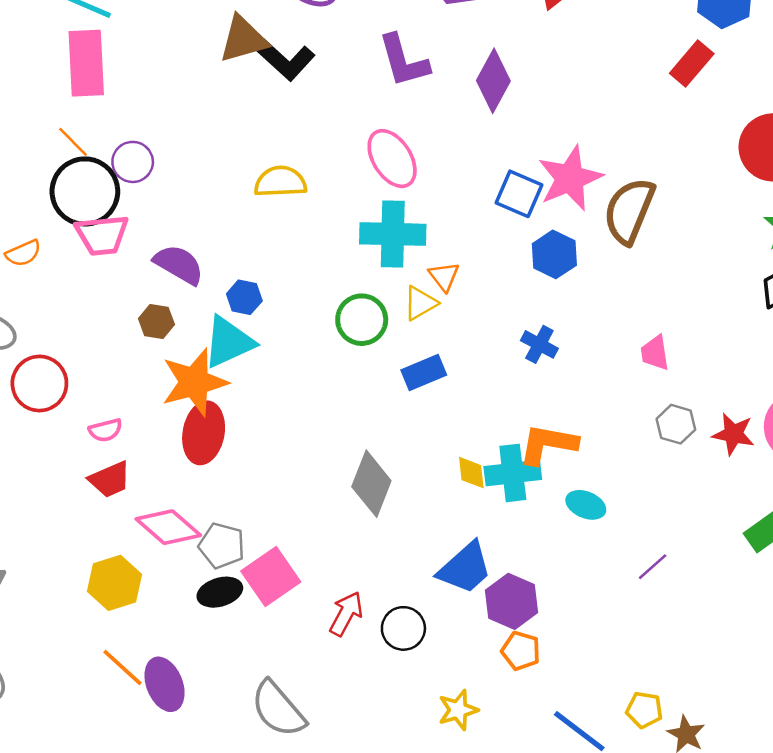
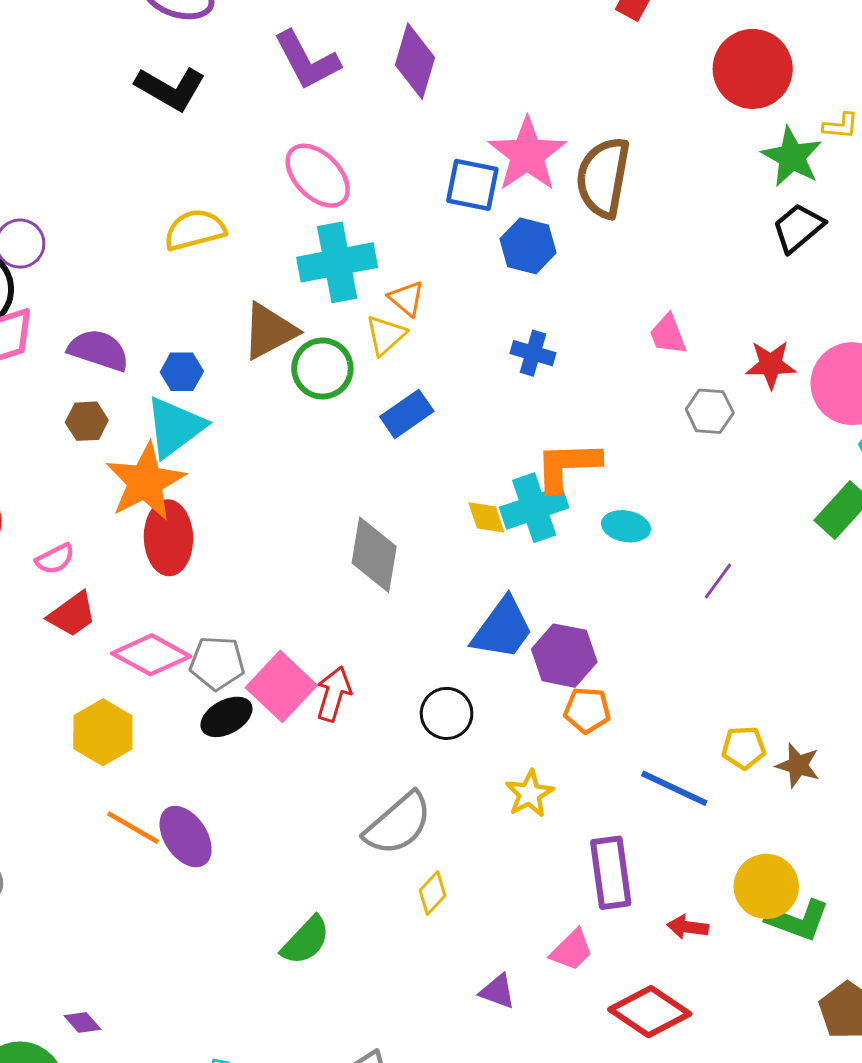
brown triangle: (243, 39) -> (269, 331), moved
red star: (733, 434) -> (771, 365), moved
red arrow: (346, 614) -> (334, 694), moved
gray semicircle: (278, 709) -> (398, 824), moved, turned -78

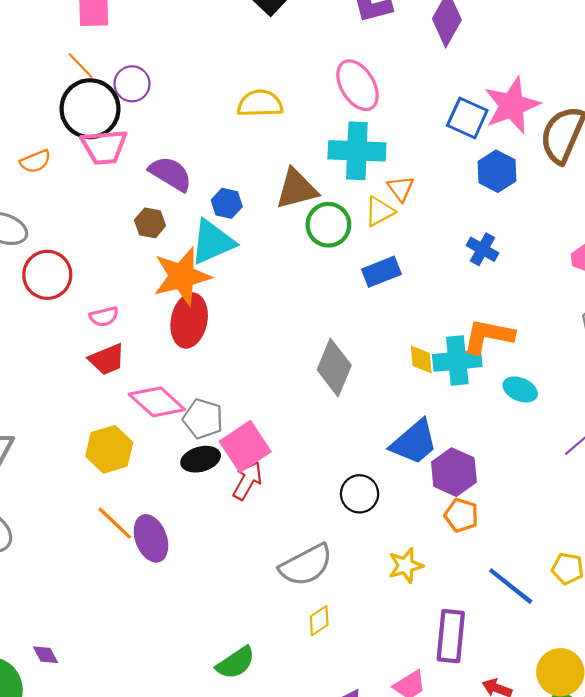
red arrow: (334, 694) -> (248, 481), moved
green semicircle: (306, 940) -> (236, 663), moved

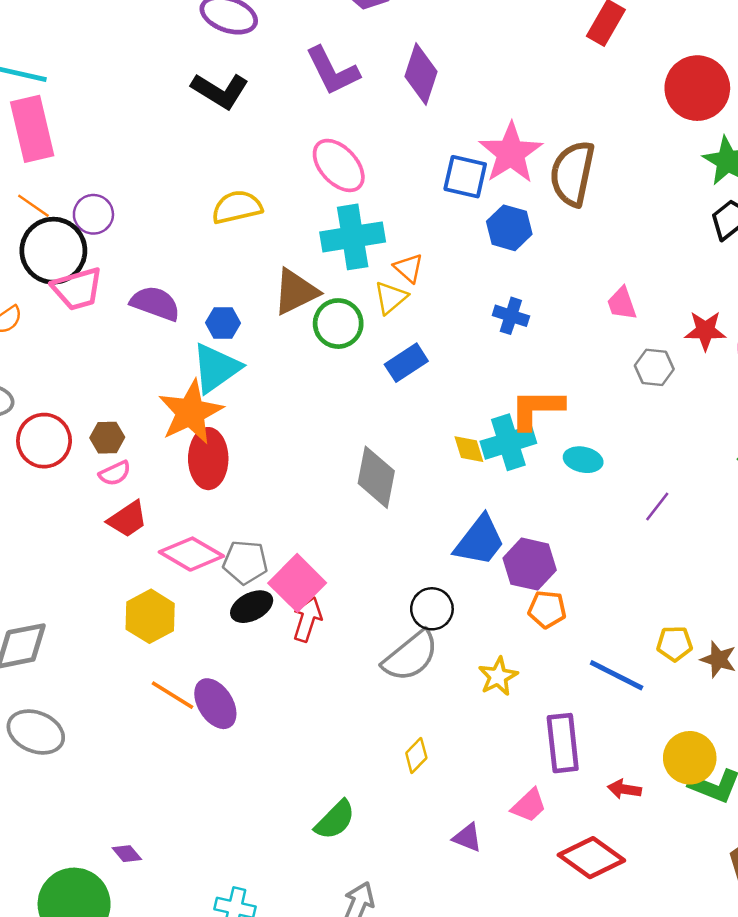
brown hexagon: (150, 223) -> (107, 438), moved
gray semicircle: (306, 565) -> (411, 656), moved

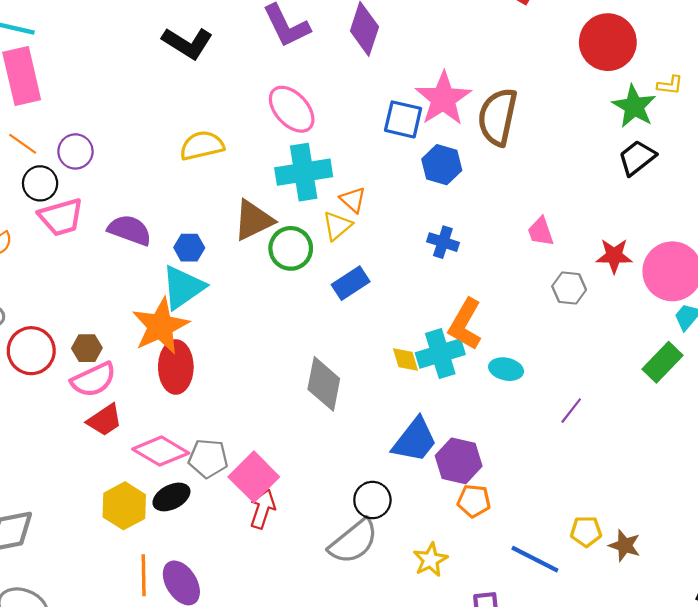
black circle: (53, 251) -> (40, 183), size x0.6
orange L-shape: (537, 409) -> (465, 324), turned -60
pink semicircle: (115, 473) -> (94, 380), size x1.6
black ellipse: (252, 607) -> (171, 497), moved
orange line: (173, 695) -> (144, 575), turned 57

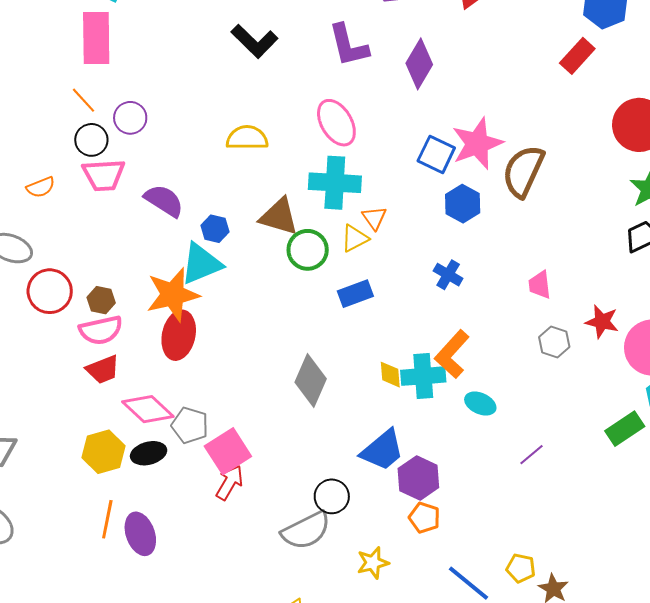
brown triangle: (253, 220) -> (279, 217), turned 30

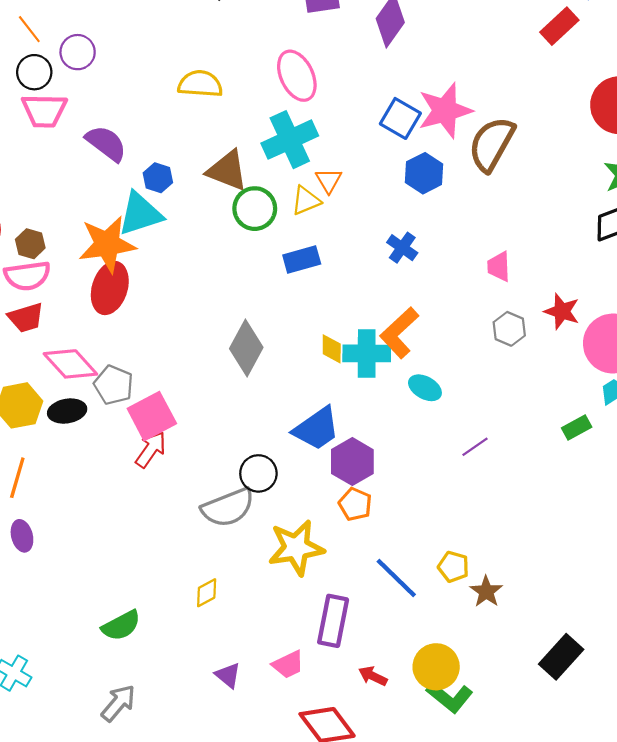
cyan cross: (335, 183) -> (290, 140), turned -33
green rectangle: (625, 429) -> (577, 427), size x0.7
purple ellipse: (140, 534) -> (22, 536), moved, size x0.7
yellow star: (373, 563) -> (296, 548), size x1.6

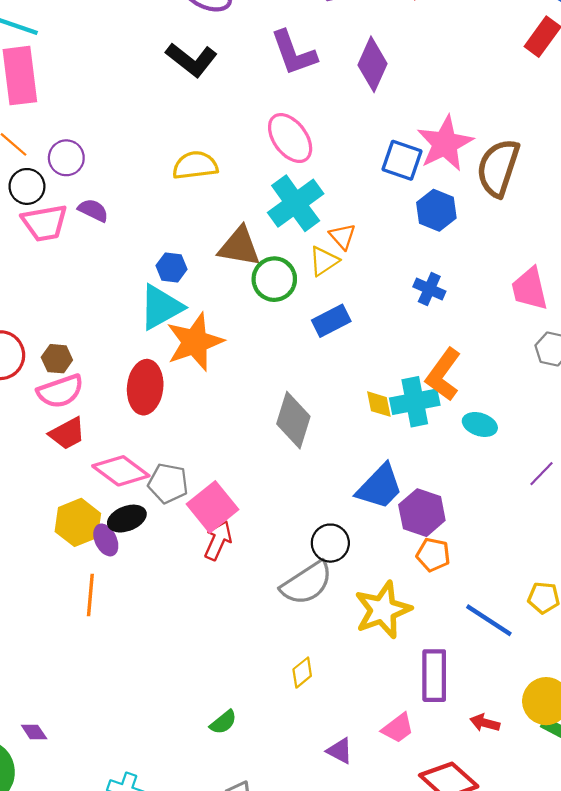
purple semicircle: (106, 143) -> (93, 210), moved, size x0.7
orange star: (107, 244) -> (195, 342), moved
pink trapezoid: (499, 267) -> (530, 289), size x1.4
purple ellipse: (22, 536) -> (106, 540), moved
green semicircle: (121, 626) -> (223, 722), size x0.7

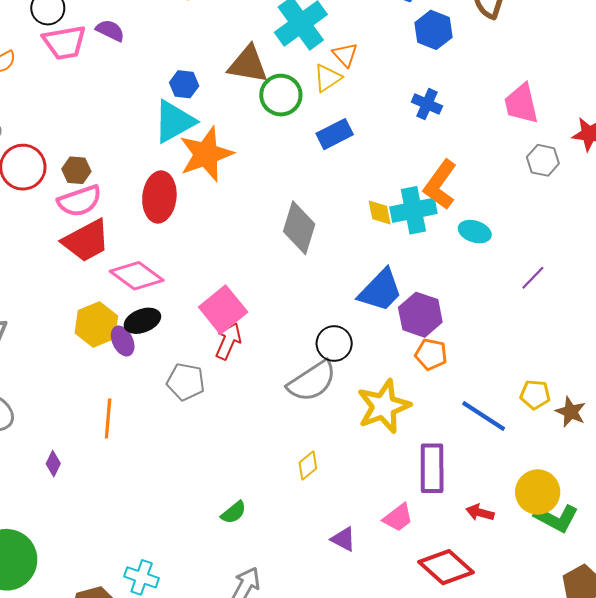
red trapezoid: (67, 433) -> (86, 241), size x1.4
gray pentagon: (168, 483) -> (186, 382), moved
orange line: (90, 595) -> (108, 418), moved
purple diamond: (34, 732) -> (53, 464), moved, turned 60

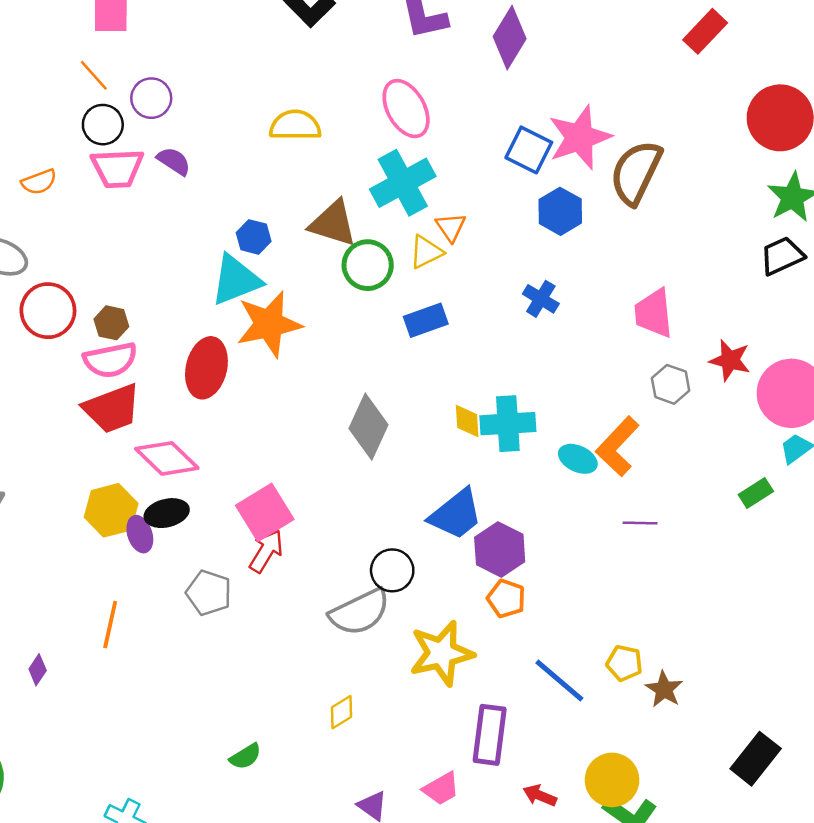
orange L-shape: (440, 185) -> (617, 446), moved
purple line: (533, 278) -> (640, 523), turned 40

